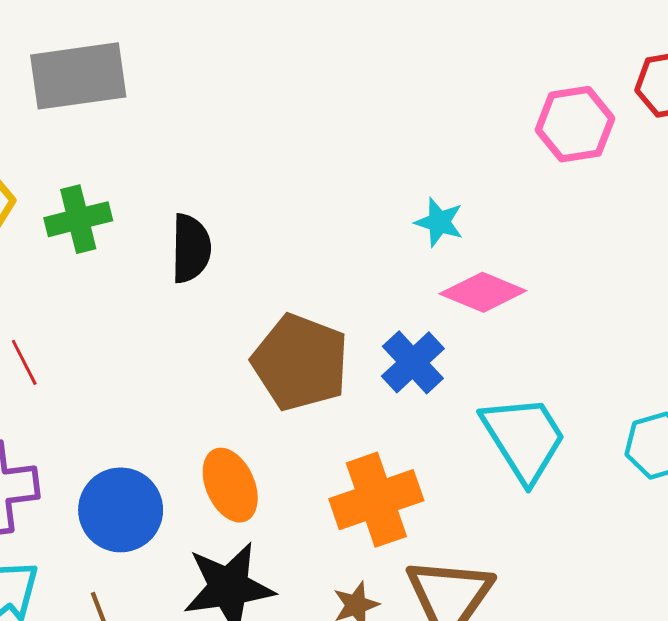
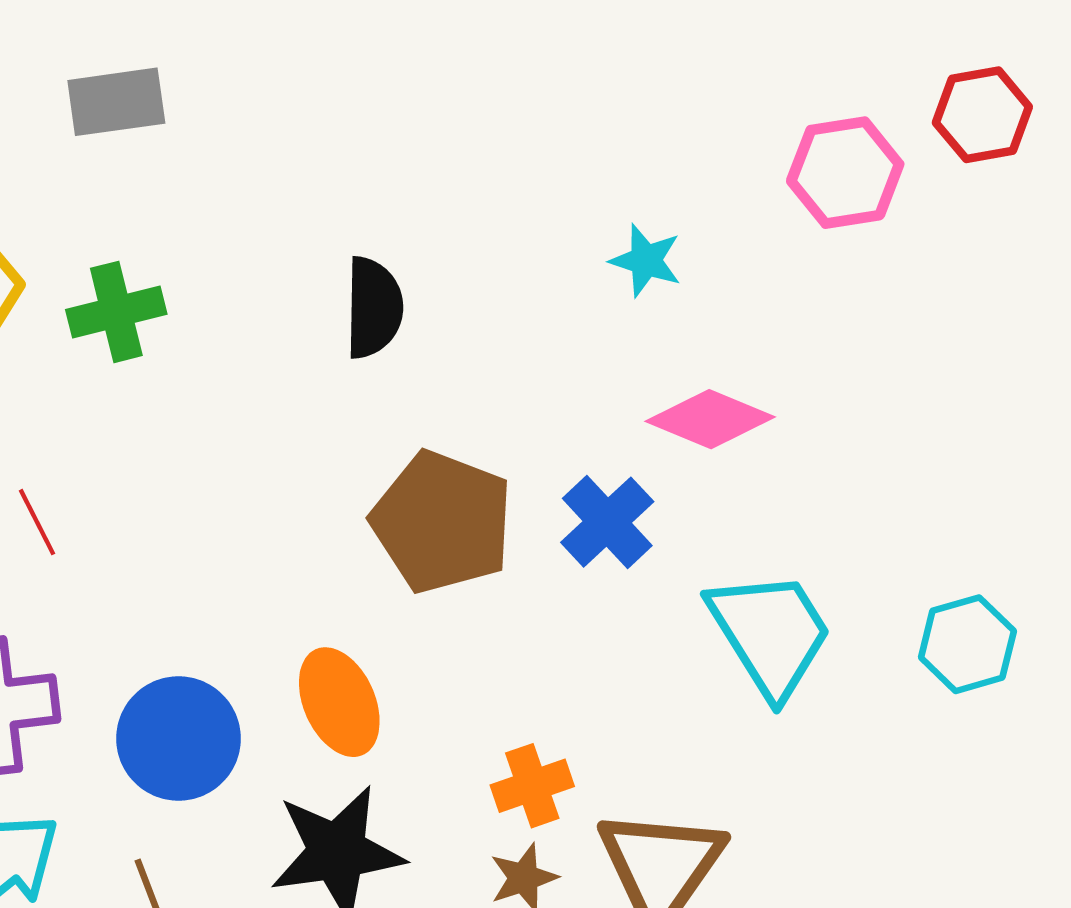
gray rectangle: (78, 76) -> (116, 102), size x0.7
cyan star: (439, 222) -> (646, 260), moved
black semicircle: (191, 248) -> (374, 308), moved
orange cross: (376, 500) -> (532, 786), moved, size x0.6

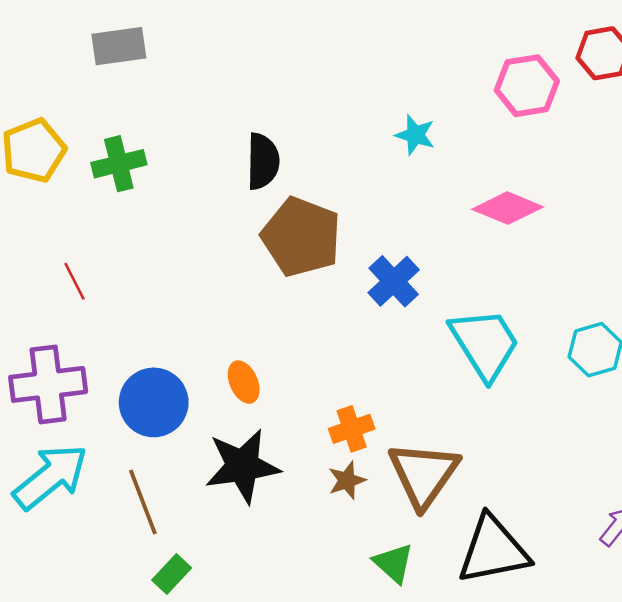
pink diamond: (710, 419) -> (508, 208), moved
brown pentagon: (442, 522) -> (301, 237), moved
orange ellipse: (339, 702) -> (244, 382), size x0.7

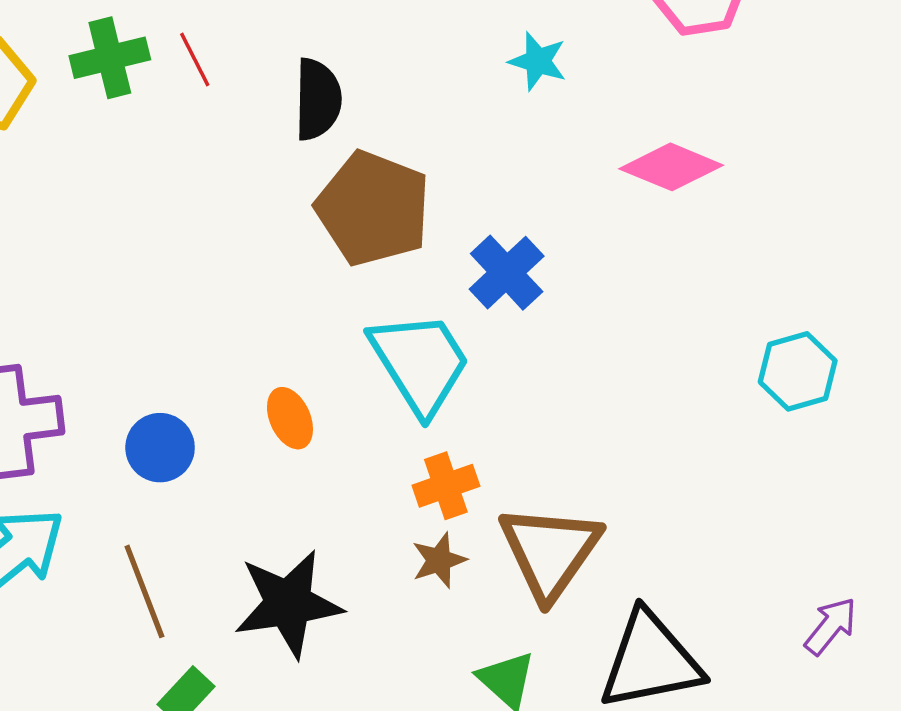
green cross: (119, 164) -> (110, 58), moved
red line: (74, 281) -> (195, 59), moved
cyan trapezoid: (485, 344) -> (420, 363), moved
blue circle: (154, 402) -> (160, 448), size x0.7
black star: (242, 466) -> (288, 604), moved

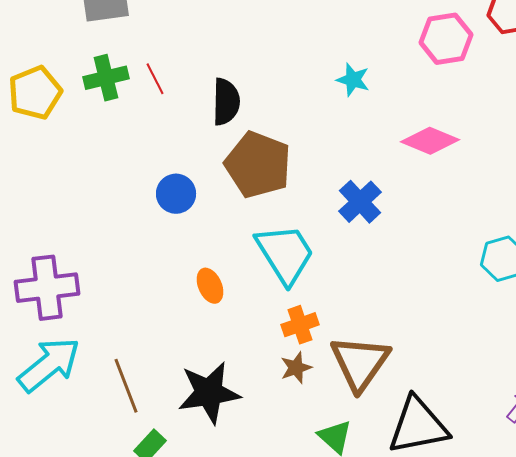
blue cross: (507, 273) -> (360, 202), moved
blue circle: (160, 448) -> (176, 194), moved

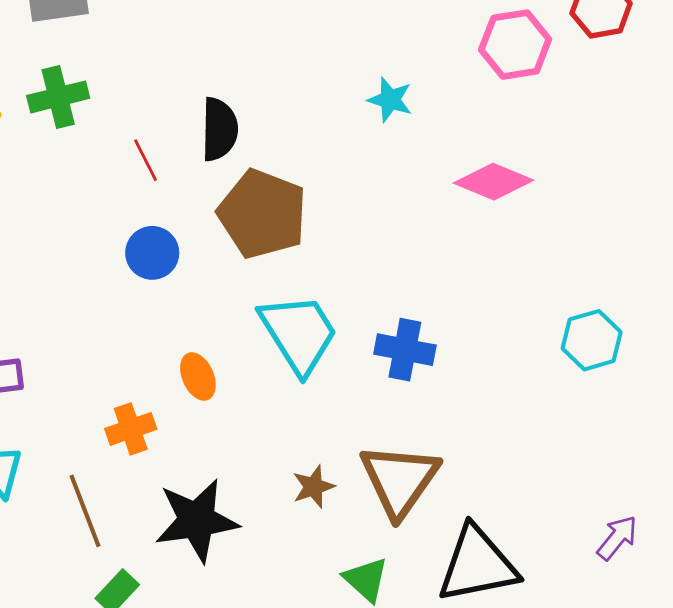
red line: (155, 79) -> (146, 160), moved
blue cross: (360, 202) -> (405, 350), moved, turned -36
orange cross: (300, 325) -> (131, 429), moved

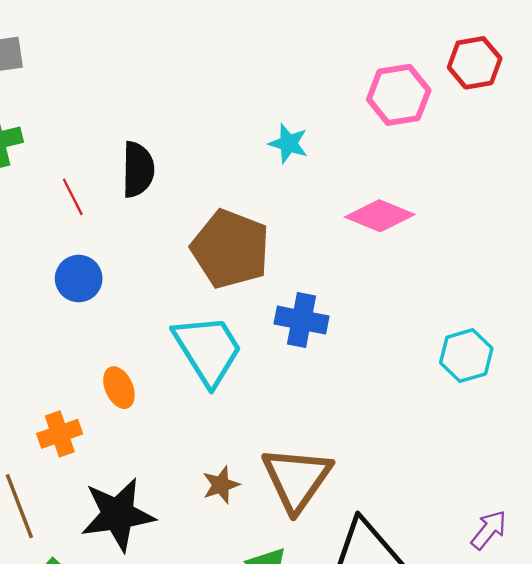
brown pentagon: (262, 214) -> (230, 249), moved
blue cross: (405, 350) -> (302, 320), moved

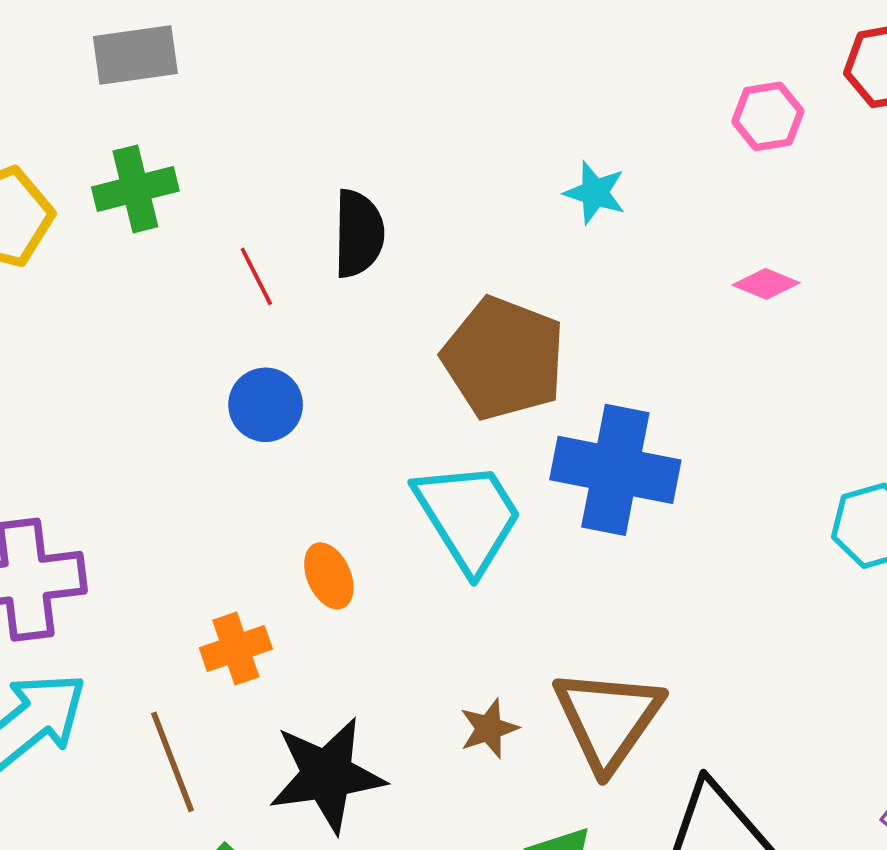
pink hexagon: (399, 95) -> (768, 116), size x0.7
pink diamond: (380, 216) -> (766, 284), moved, size x0.6
blue cross: (302, 320) -> (615, 470), size x1.5

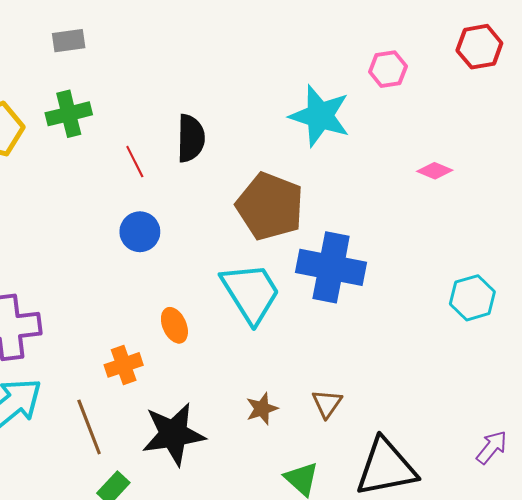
gray rectangle: (135, 55) -> (69, 41), size x0.7
pink hexagon: (768, 116) -> (388, 69), moved
cyan star: (595, 193) -> (320, 116), size x1.8
pink diamond: (766, 284) -> (435, 171), moved
brown triangle: (608, 719) -> (327, 404), size x0.5

